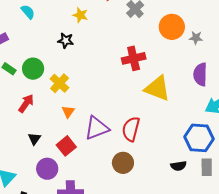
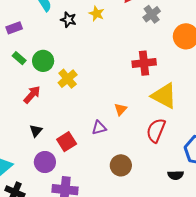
black star: (66, 41) -> (68, 20), moved
orange triangle: (68, 112) -> (121, 109), moved
purple triangle: (97, 128) -> (99, 128), size x0.6
red semicircle: (131, 129) -> (156, 130), moved

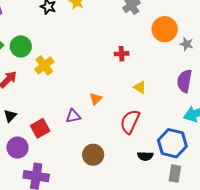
red cross: (144, 63) -> (122, 54), size x0.6
yellow triangle: (164, 96) -> (140, 87), size x0.5
black semicircle: (176, 175) -> (145, 156), moved

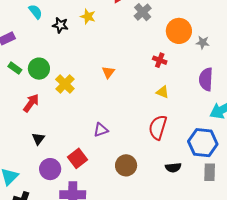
red cross: (122, 54) -> (160, 60), moved, turned 32
orange triangle: (96, 99) -> (108, 72), moved
red square: (40, 128) -> (78, 158), moved
black semicircle: (145, 156) -> (173, 168), moved

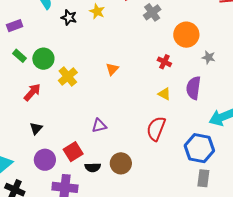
gray star: (203, 42) -> (209, 57), moved
purple semicircle: (206, 79) -> (193, 88), moved
black semicircle: (173, 168) -> (93, 167), moved

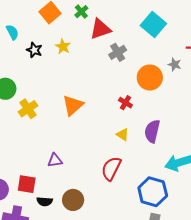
gray star: (209, 57) -> (175, 64), moved
orange triangle: (112, 69) -> (73, 105), size x1.6
red square: (73, 152) -> (27, 184), turned 36

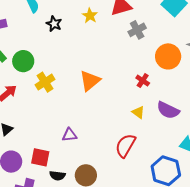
yellow star: (63, 47) -> (90, 16), moved
purple semicircle: (152, 131) -> (168, 110), turned -80

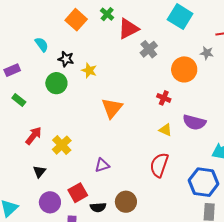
yellow star: (90, 16) -> (89, 70), moved
green circle: (23, 61) -> (56, 83), moved
yellow cross: (45, 82) -> (62, 145), moved
red square: (40, 157) -> (78, 193), turned -30

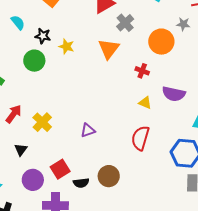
orange triangle: (112, 108) -> (109, 49), moved
purple triangle: (102, 165) -> (88, 130), moved

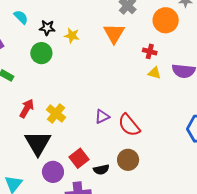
yellow triangle: (145, 103) -> (154, 73), moved
red semicircle: (140, 138) -> (129, 125), moved, turned -50
black triangle: (21, 150) -> (38, 143), size x2.0

